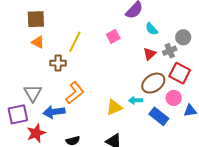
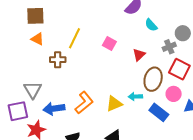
pink square: (113, 36) -> (109, 44), moved, turned -32
red triangle: (150, 54) -> (139, 55), moved
brown ellipse: (153, 83) -> (153, 79), turned -40
orange L-shape: (75, 93) -> (84, 103), moved

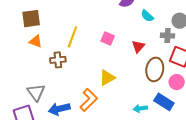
gray cross: (169, 47) -> (168, 36), turned 32
cyan arrow: (135, 97) -> (140, 108), moved
yellow triangle: (114, 104) -> (107, 78), moved

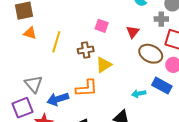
yellow line: (72, 37) -> (56, 42), moved
brown cross: (58, 60) -> (86, 50), moved
brown ellipse: (155, 69) -> (151, 54), turned -70
orange L-shape: (89, 100) -> (87, 88), turned 45

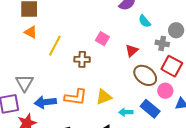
yellow triangle: (104, 65) -> (104, 97), moved

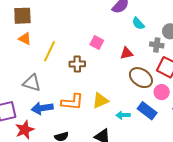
red triangle: (132, 51) -> (127, 53), turned 32
gray triangle: (24, 83) -> (32, 83), moved, turned -42

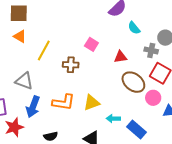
blue arrow: (42, 108) -> (33, 107), turned -65
blue rectangle: (147, 111) -> (136, 129), moved

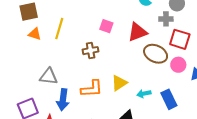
yellow line: (44, 50) -> (59, 29), moved
red triangle: (121, 57) -> (137, 32), size x1.5
blue rectangle: (136, 129) -> (169, 99), turned 36

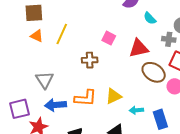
gray triangle: (49, 76) -> (45, 80), turned 42
blue arrow: (63, 100) -> (55, 105), turned 70

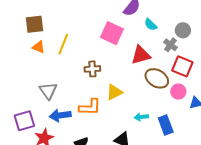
pink square: (109, 38) -> (112, 33), moved, size x1.6
gray cross: (169, 39) -> (170, 45), turned 32
yellow triangle: (114, 96) -> (114, 92), moved

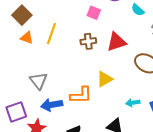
brown square: (35, 24) -> (22, 15), turned -36
pink square: (112, 33) -> (94, 13), moved, size x0.6
red triangle: (141, 55) -> (116, 42), moved
brown cross: (92, 69) -> (88, 41), moved

